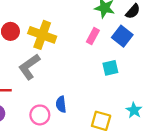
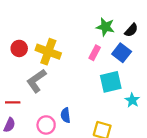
cyan square: (110, 68) -> (111, 82), size x1.5
cyan star: (134, 110) -> (132, 100), moved

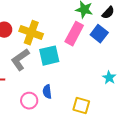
pink rectangle: (95, 53) -> (74, 34), size x1.6
cyan square: (111, 82) -> (49, 56), moved

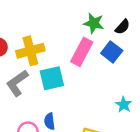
yellow cross: (31, 33) -> (30, 51), turned -35

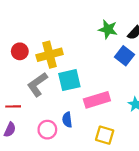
pink rectangle: (82, 52) -> (97, 100), moved, turned 45

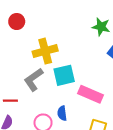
red circle: (20, 51) -> (17, 22), moved
pink rectangle: (97, 100) -> (91, 94), turned 40

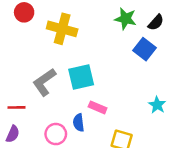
yellow cross: (45, 51) -> (62, 29), moved, turned 30
pink rectangle: (91, 94) -> (98, 107), moved, size x0.6

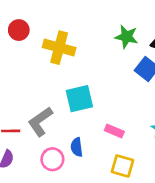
gray L-shape: (44, 82) -> (40, 122), moved
pink rectangle: (98, 107) -> (114, 131), moved

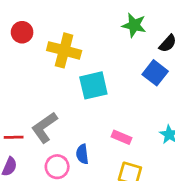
green star: (126, 37) -> (134, 25), moved
cyan square: (79, 99) -> (93, 85), moved

